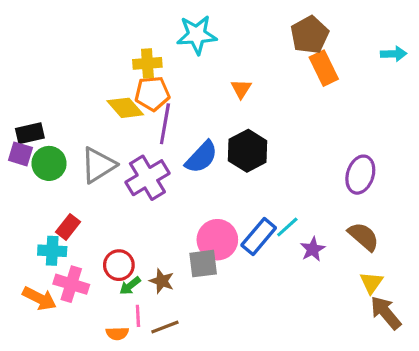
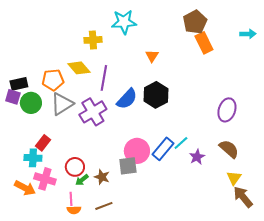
orange pentagon: (152, 94) -> (53, 80), moved
pink line: (138, 316) -> (71, 199), moved

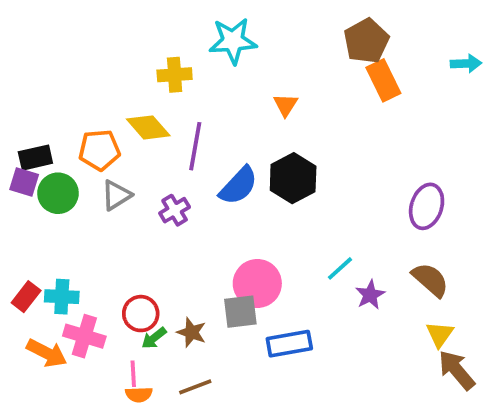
gray triangle: (62, 104) -> (116, 195), size x0.7
purple cross: (93, 112) -> (175, 210), size x0.6
red rectangle: (43, 143) -> (26, 297), moved
blue rectangle: (163, 149) -> (289, 344), moved, turned 40

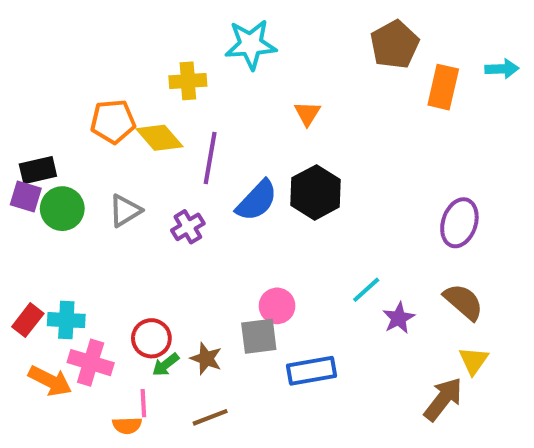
orange rectangle: (383, 80) -> (443, 87), moved, turned 39
orange pentagon: (99, 150) -> (113, 121), moved
pink circle: (257, 283) -> (277, 306), size x0.7
brown arrow: (457, 370) -> (443, 399), moved, turned 78
orange semicircle: (139, 394) -> (127, 425), moved

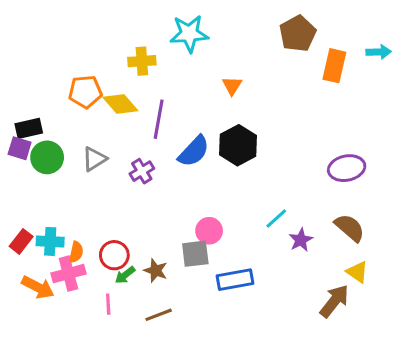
purple ellipse: (459, 223) -> (347, 168), turned 60
yellow triangle: (474, 361) -> (357, 272), turned -30
pink cross: (91, 363) -> (68, 274), turned -32
orange semicircle: (127, 425) -> (76, 252), moved, turned -75

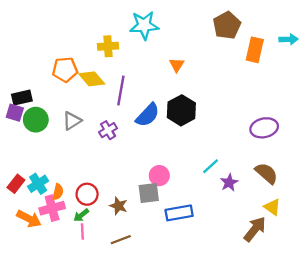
cyan cross: (50, 241) -> (38, 184), turned -36
green arrow: (125, 275) -> (81, 215), moved

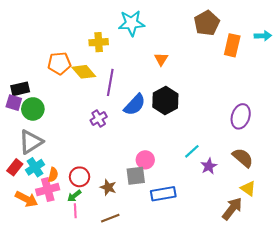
gray triangle: (72, 121) -> (31, 142), moved, size x1.4
purple ellipse: (264, 128) -> (241, 116), turned -60

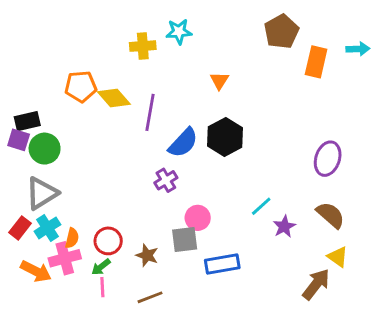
cyan star: (131, 23) -> (179, 32), size x0.7
yellow cross: (99, 42) -> (143, 46), moved
purple cross: (99, 118) -> (166, 180), moved

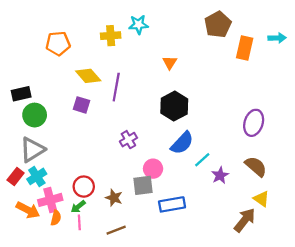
orange pentagon: (81, 86) -> (58, 43), moved
purple square: (19, 140) -> (82, 105), moved
blue semicircle: (183, 143) -> (182, 143), moved
orange semicircle: (72, 238) -> (56, 218), moved

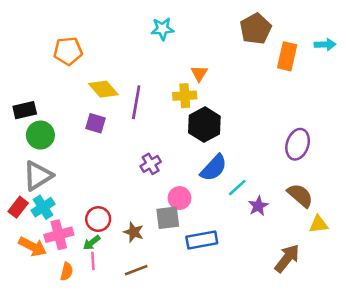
yellow cross: (111, 36) -> (185, 96), moved
yellow triangle: (261, 199) -> (319, 224), moved, turned -42
orange semicircle: (56, 218) -> (67, 271), moved

